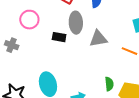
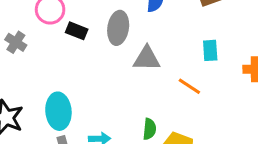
black rectangle: (59, 37) -> (77, 31), moved

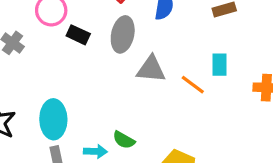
orange line: (189, 86) -> (193, 85), moved
green semicircle: (150, 129) -> (124, 140), moved, turned 110

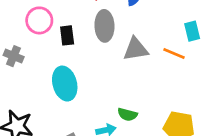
black rectangle: (78, 35) -> (67, 35), turned 72
cyan ellipse: (53, 119) -> (65, 84), moved

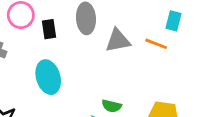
cyan rectangle: (192, 31) -> (174, 21), turned 30

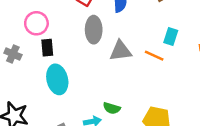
black rectangle: (49, 29) -> (47, 48), moved

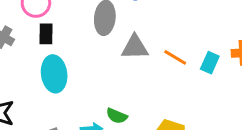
cyan rectangle: (171, 36) -> (210, 63), moved

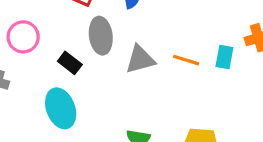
black rectangle: (46, 34) -> (70, 63), moved, turned -40

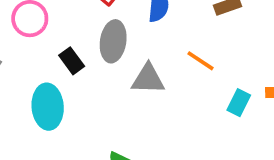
orange line: (186, 60) -> (201, 61), moved

